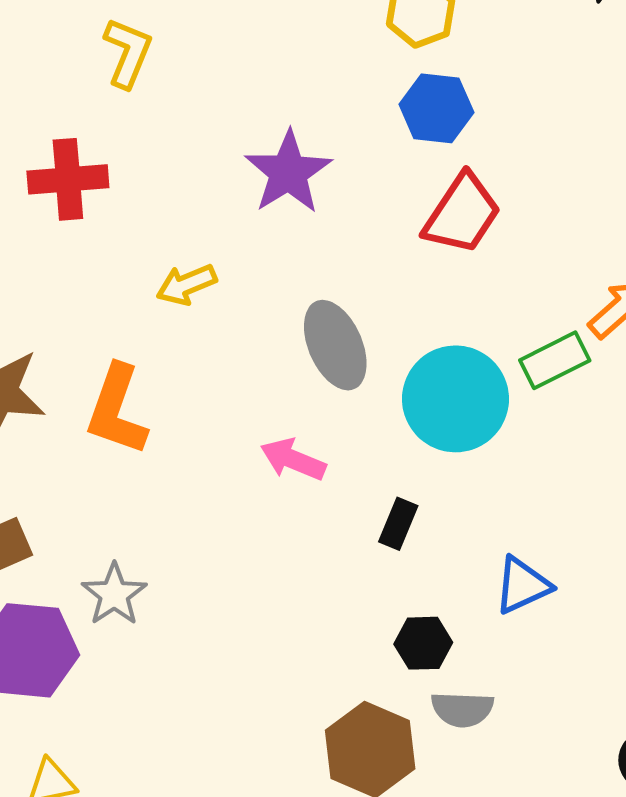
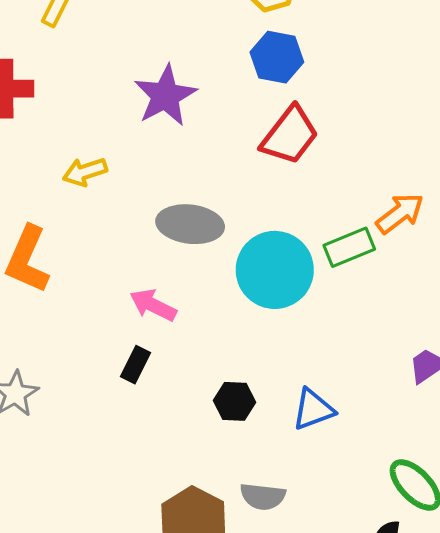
gray ellipse: (335, 345) -> (190, 224), turned -64
black rectangle: (398, 524) -> (135, 365), moved
black hexagon: (423, 643) -> (234, 401), moved

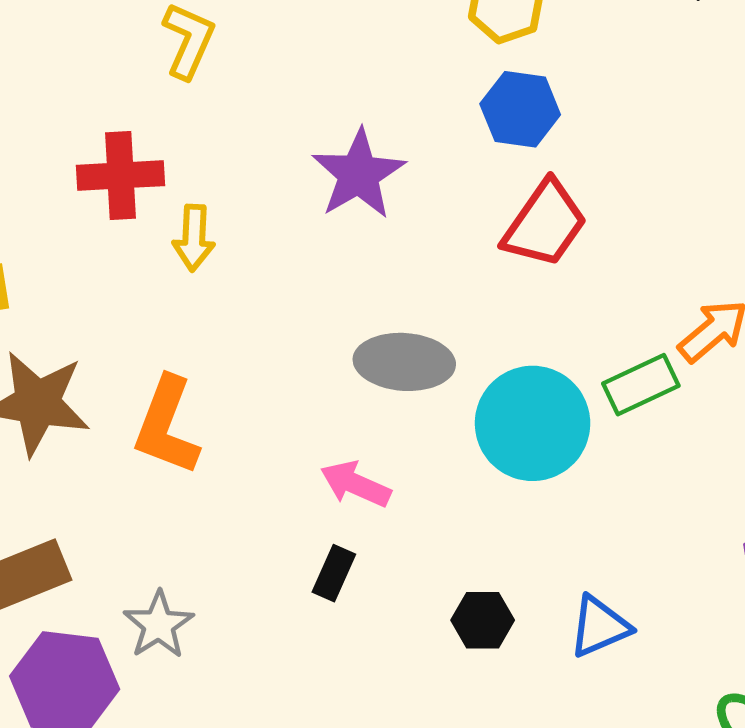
yellow arrow: (85, 172) -> (194, 238), moved, turned -66

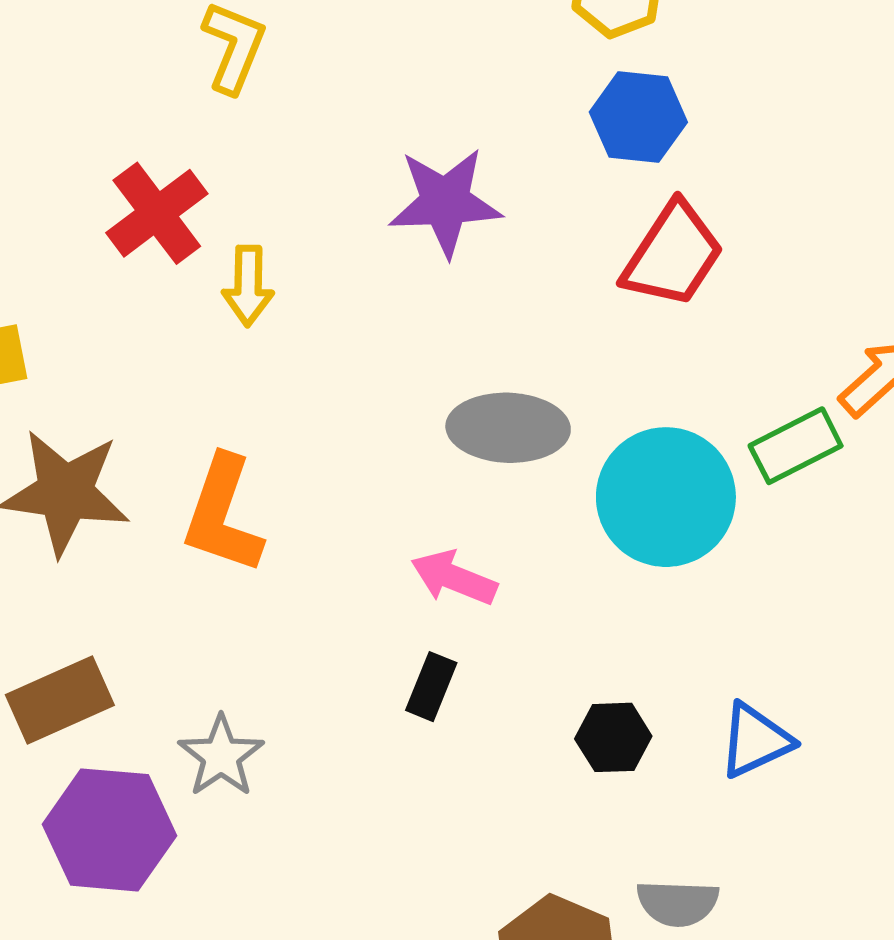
purple star: (359, 174) -> (445, 202), turned 30
red cross: (121, 175) -> (157, 213), turned -32

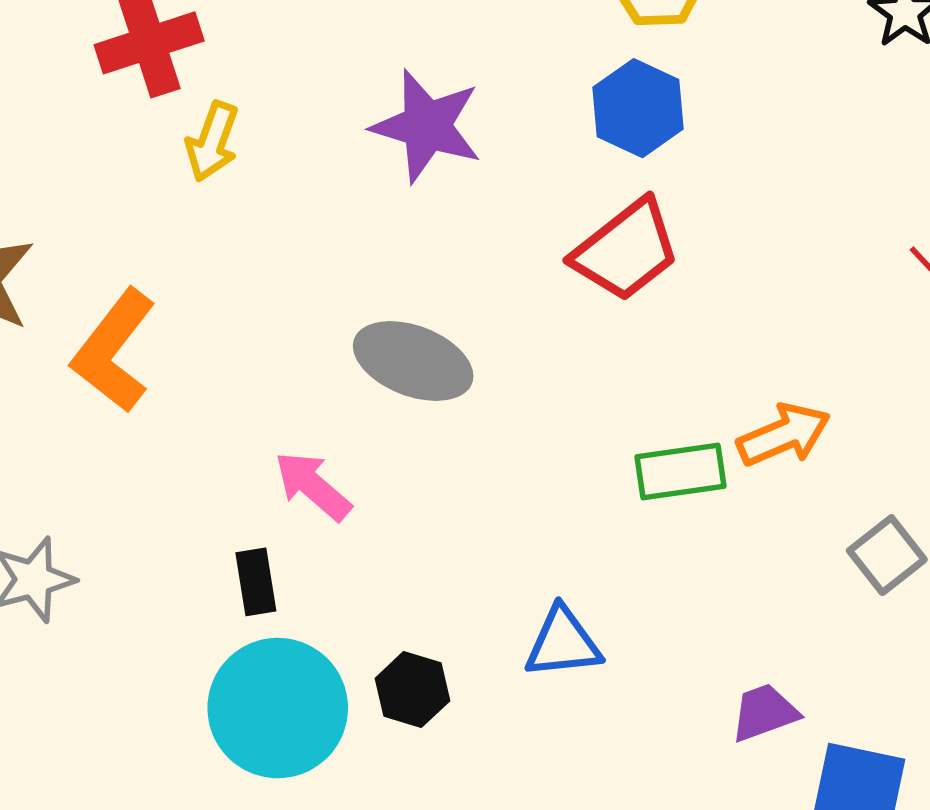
cyan circle: (666, 497) -> (278, 708), moved
black rectangle: (431, 687) -> (256, 582), turned -50
blue triangle: (755, 740) -> (563, 643), moved

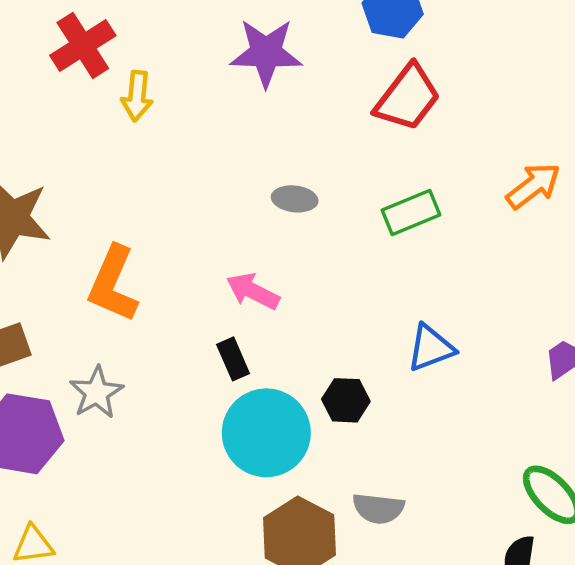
orange L-shape: (114, 351) -> (113, 284), moved
gray ellipse: (413, 361) -> (295, 199), size x0.6
green rectangle: (681, 472) -> (411, 213), moved

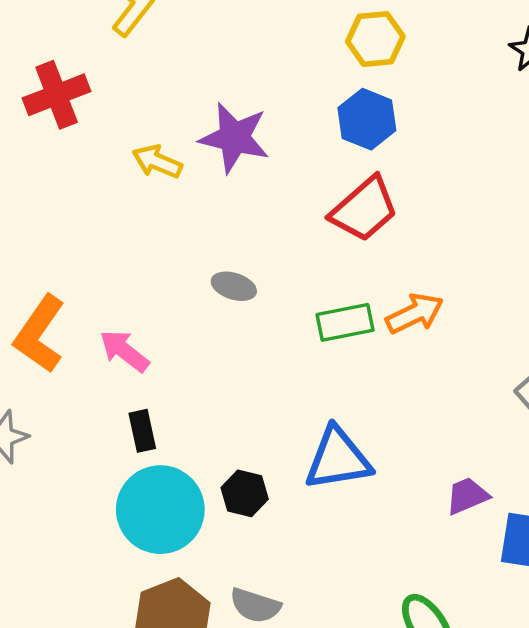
yellow arrow: (137, 96) -> (157, 162), moved, turned 96
orange arrow: (533, 186) -> (415, 314), moved
pink arrow: (253, 291) -> (124, 351), moved
blue triangle: (431, 348) -> (338, 459), size x1.4

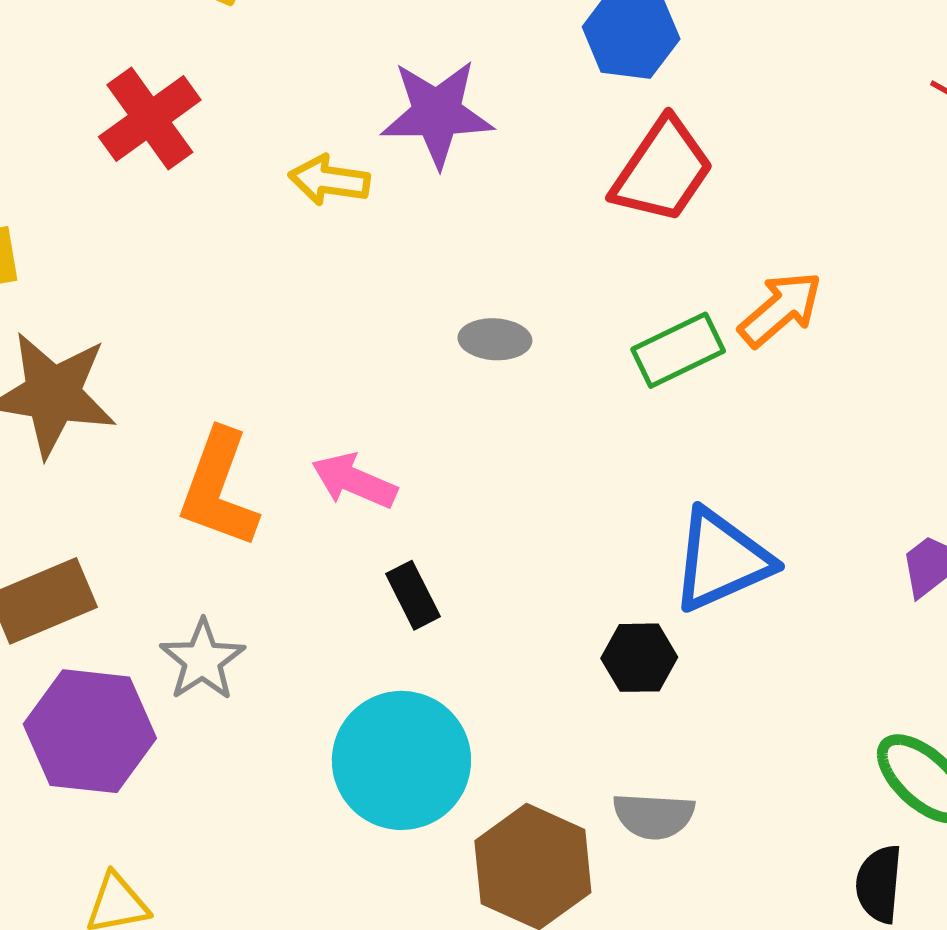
black hexagon: (245, 493) -> (639, 658), moved
cyan circle: (160, 510) -> (401, 760), moved

